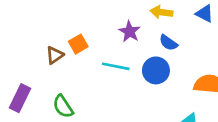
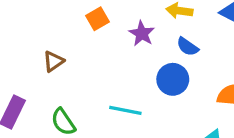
orange square: (78, 44) -> (98, 19), moved
cyan line: (116, 66) -> (125, 110), moved

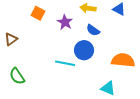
orange square: (98, 19) -> (38, 13), turned -32
cyan line: (125, 110) -> (65, 63), moved

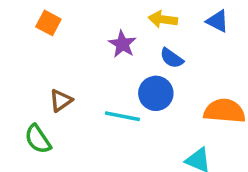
orange square: (38, 13) -> (48, 23), moved
brown triangle: (11, 39) -> (61, 100), moved

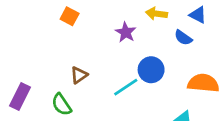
blue semicircle: (172, 58) -> (183, 38), moved
cyan line: (122, 116) -> (126, 87), turned -45

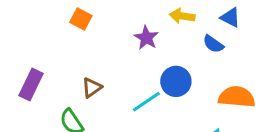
purple rectangle: (20, 96) -> (31, 85), moved

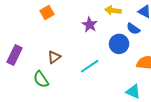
orange square: (81, 19) -> (47, 12), turned 32
blue circle: (176, 81) -> (119, 44), moved

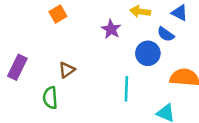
cyan line: (90, 66) -> (126, 89), moved, turned -54
green semicircle: (41, 79) -> (50, 98), turned 30

